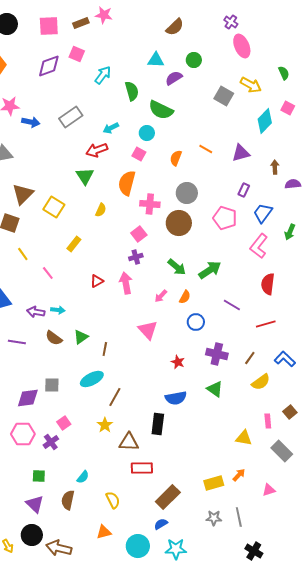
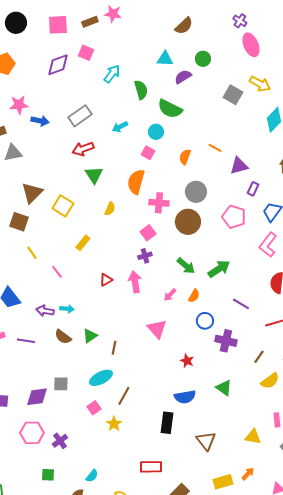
red arrow: (97, 150) -> (83, 149), moved
purple triangle: (241, 153) -> (239, 166), moved
purple cross: (217, 354) -> (226, 341), moved
pink square: (64, 423) -> (94, 408), moved
brown triangle: (129, 442) -> (206, 441), moved, turned 50

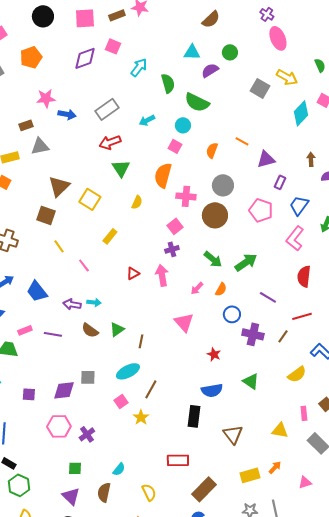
brown line: (259, 357) -> (283, 336), moved

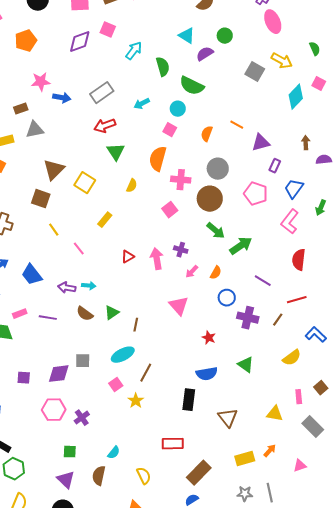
cyan triangle: (192, 52) -> (187, 36), turned 30
purple cross: (172, 249) -> (181, 250), moved, turned 32
green arrow: (213, 259) -> (216, 231), moved

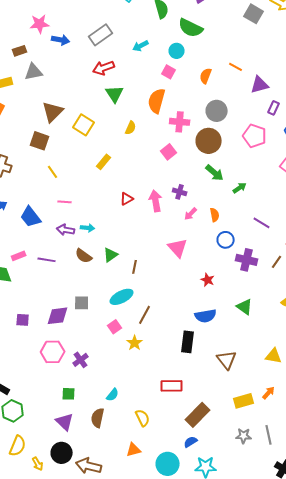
green arrow: (241, 246) -> (240, 188), size x0.6
pink line: (79, 249) -> (65, 202), moved, turned -48
orange semicircle: (216, 273) -> (215, 215), turned -40

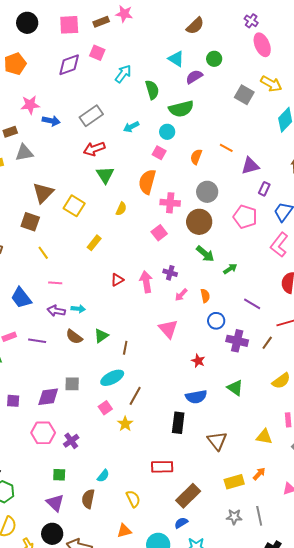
green semicircle: (191, 28) -> (181, 109), turned -40

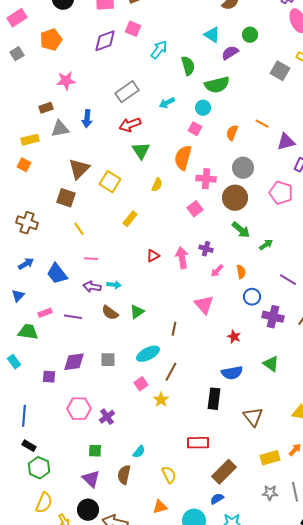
blue arrow: (51, 121) -> (87, 119), moved, turned 84
brown line: (125, 348) -> (174, 329), moved
purple diamond: (48, 397) -> (74, 362), moved

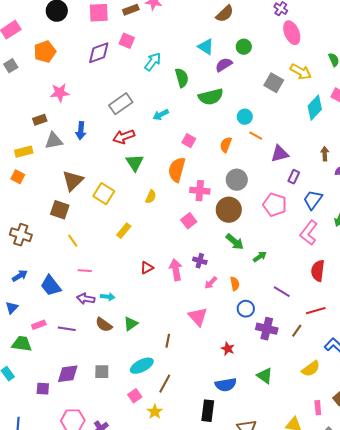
cyan circle: (203, 108) -> (245, 117), moved

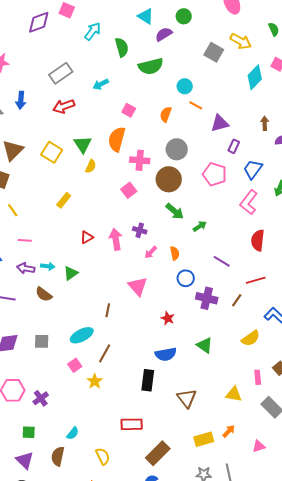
green triangle: (135, 163) -> (83, 144), moved
yellow square: (104, 194) -> (52, 152), moved
green triangle: (131, 324) -> (71, 273), moved

